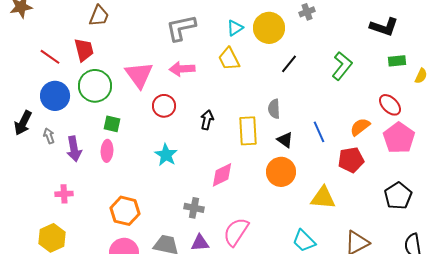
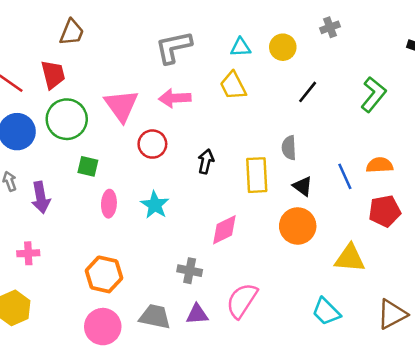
cyan triangle: (235, 28) -> (241, 47), turned 30
yellow circle: (269, 28) -> (283, 47), size x0.7
orange semicircle: (360, 127) -> (380, 165), moved, turned 35
pink ellipse: (107, 151) -> (109, 204), moved

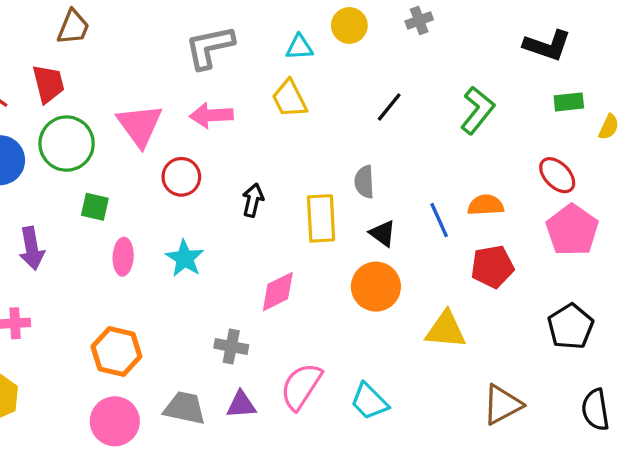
yellow circle: (283, 47) -> (349, 25), moved
cyan trapezoid: (326, 312) -> (369, 401), moved

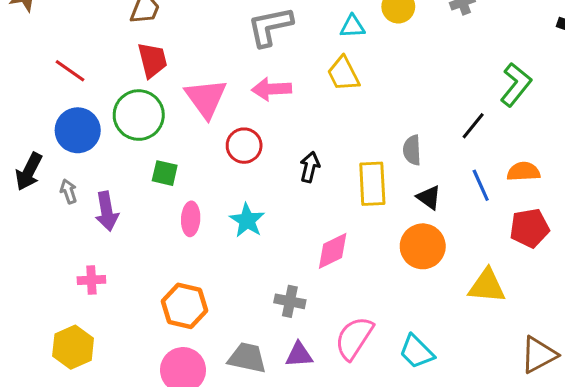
red trapezoid: (48, 84) -> (152, 60), moved
black line: (389, 107) -> (473, 126), moved

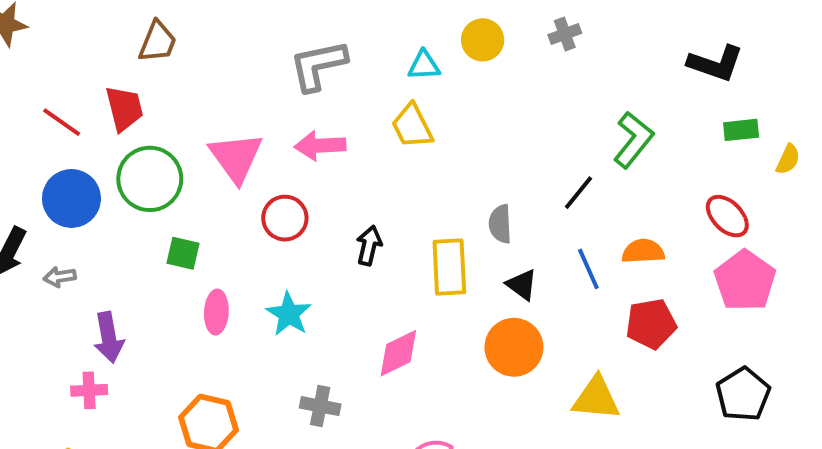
red trapezoid: (152, 60) -> (124, 108), moved
gray arrow: (68, 191) -> (60, 277), turned -80
purple arrow: (107, 211) -> (109, 337), moved
gray cross: (290, 301) -> (320, 406), moved

